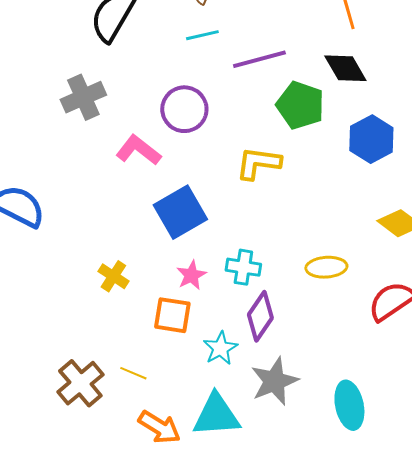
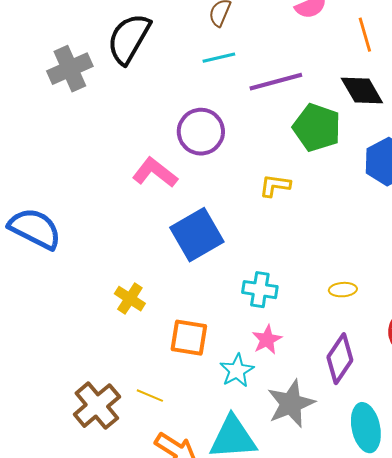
gray cross: (83, 97) -> (70, 69), moved
yellow L-shape: (258, 163) -> (275, 186), size x0.7
yellow ellipse: (326, 267) -> (343, 290), size x0.7
pink star: (191, 275) -> (267, 340), moved
purple diamond: (260, 316) -> (340, 359), moved

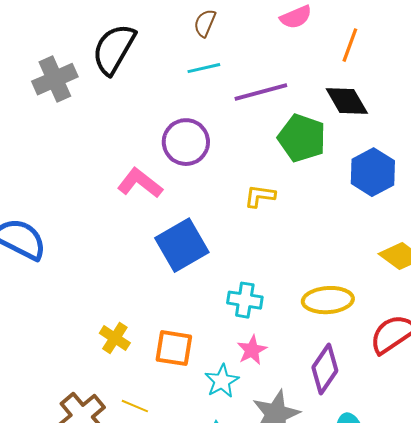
orange line: (365, 35) -> (350, 45), turned 36
yellow ellipse: (343, 290) -> (328, 300), size x1.8
yellow cross: (130, 299) -> (115, 338), moved

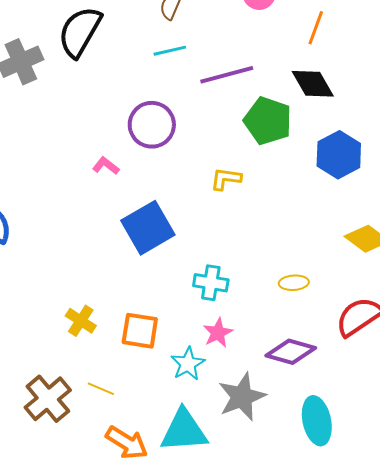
pink L-shape: (140, 183) -> (106, 166), size x0.6
yellow ellipse: (328, 300) -> (294, 283), size x0.6
purple diamond: (325, 369) -> (291, 352), turned 72

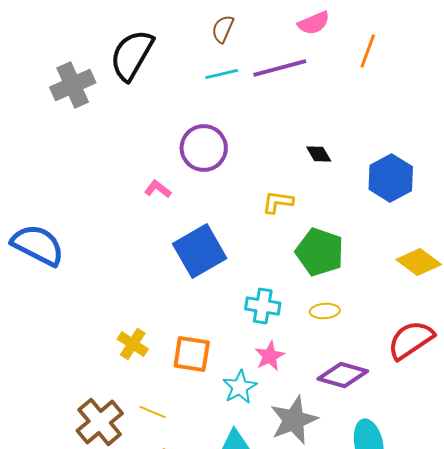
purple line: (227, 75) -> (280, 68), moved
black diamond: (313, 84) -> (319, 154), moved, size x0.6
green pentagon: (268, 121) -> (320, 252), moved
yellow ellipse: (294, 283) -> (325, 311), moved

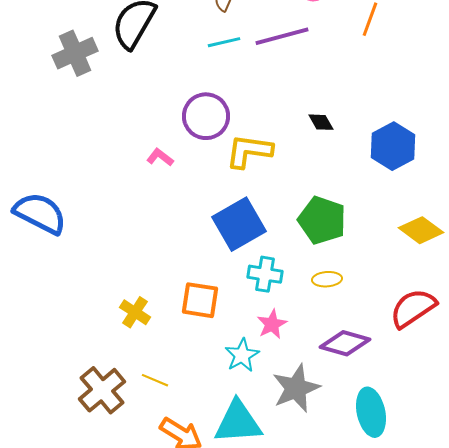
yellow L-shape: (278, 202) -> (249, 151), moved, size x1.5
blue square: (200, 251) -> (239, 224), moved
orange square: (192, 354) -> (200, 300), moved

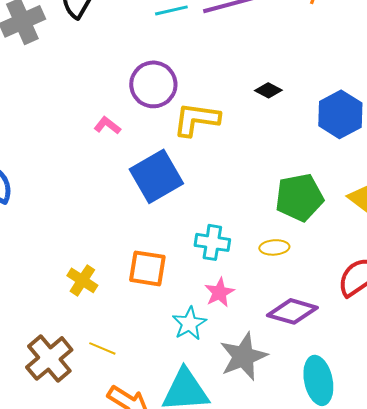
black diamond: (321, 122) -> (268, 90), turned -32
green pentagon: (322, 220) -> (299, 197), moved, turned -30
blue square: (239, 224) -> (156, 176), moved

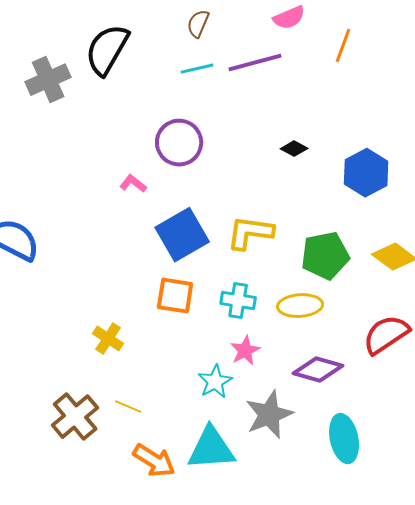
yellow L-shape: (196, 119) -> (250, 233), moved
yellow ellipse: (274, 247) -> (300, 306), size x1.5
orange square: (147, 268) -> (175, 296), moved

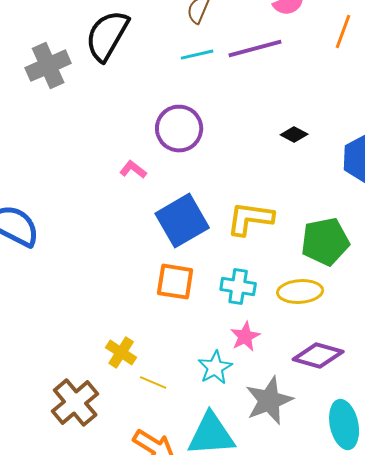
yellow cross: (108, 339) -> (121, 353), moved
yellow line: (128, 407) -> (153, 383), moved

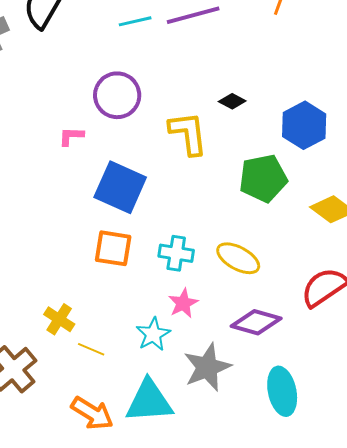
pink L-shape: (133, 170) -> (71, 136), turned -36
yellow L-shape: (250, 219) -> (188, 133), moved, turned 75
blue square: (182, 221) -> (120, 187), turned -36
green pentagon: (325, 242) -> (263, 178), moved
yellow ellipse: (300, 292) -> (238, 258), turned 33

